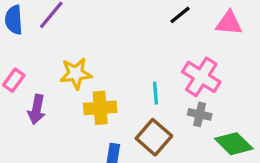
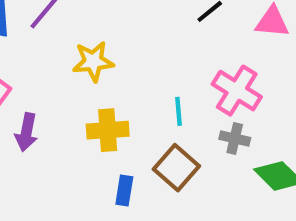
yellow star: (76, 74) -> (93, 61), moved

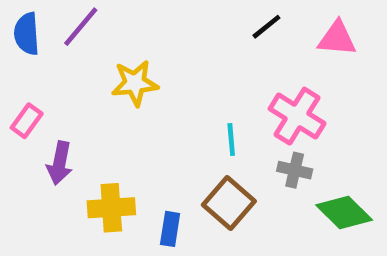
yellow cross: (108, 130) -> (111, 208), moved

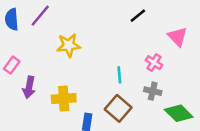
pink triangle: (337, 38) -> (177, 37), moved, turned 40
pink cross: (297, 116) -> (154, 63), size x0.6
yellow cross: (111, 208) -> (64, 98), moved

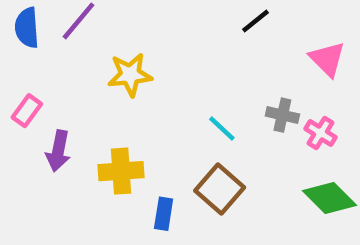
pink cross: (154, 63) -> (321, 133), moved
cyan line: (119, 75) -> (222, 129), turned -42
gray cross: (153, 91) -> (282, 115), moved

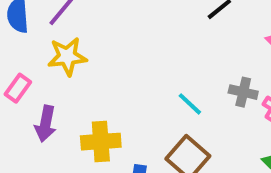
yellow star: (130, 75) -> (67, 56), moved

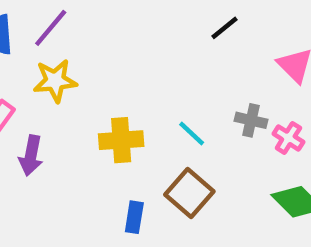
yellow cross: (101, 142) -> (121, 140), moved

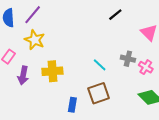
yellow star: (55, 81) -> (35, 40), turned 30
yellow cross: (121, 140) -> (52, 71), moved
brown square: (189, 193) -> (99, 93), turned 30

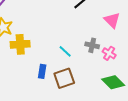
yellow cross: (52, 71) -> (20, 44), moved
blue rectangle: (72, 105) -> (42, 71), moved

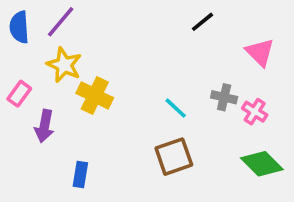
yellow cross: (20, 44) -> (95, 95), turned 30
blue rectangle: (42, 71) -> (80, 175), moved

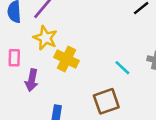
pink rectangle: (19, 94) -> (14, 58), turned -35
brown square: (174, 157) -> (106, 101), moved

